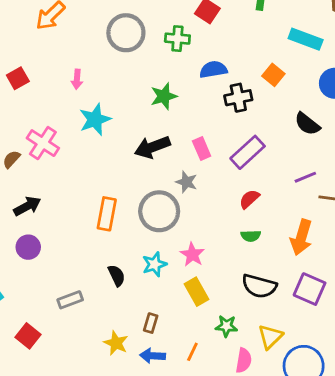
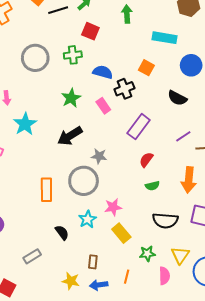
blue semicircle: (213, 69) -> (103, 72), turned 36
pink rectangle: (202, 148) -> (103, 106), moved
pink star: (192, 255) -> (113, 207), turned -30

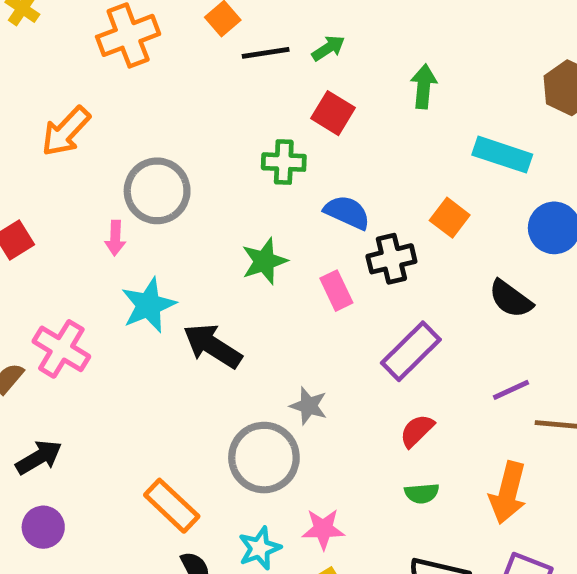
gray circle: (35, 58) -> (157, 191), moved
black arrow: (70, 136) -> (212, 346), moved, turned 55
orange rectangle: (46, 190) -> (172, 506), moved, turned -55

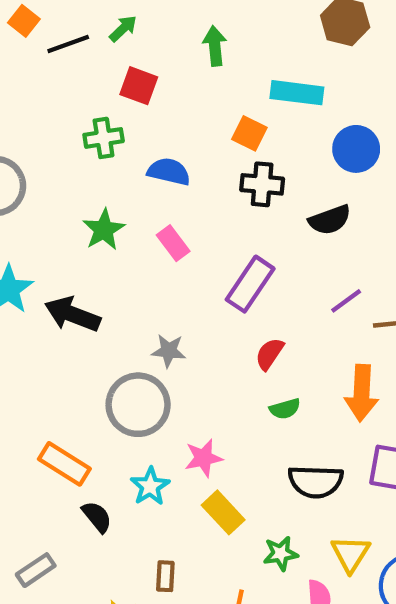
orange square: (450, 218) -> (249, 133), moved
black cross: (391, 259) -> (262, 184), moved, turned 30
black semicircle: (511, 299) -> (330, 220), turned -45

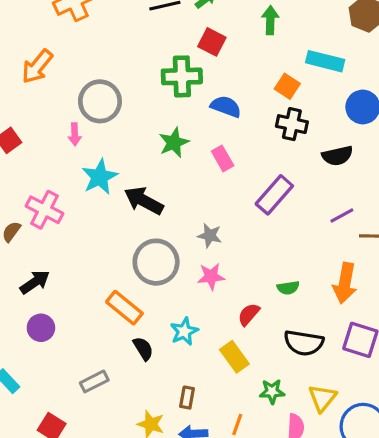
green cross: (104, 138) -> (182, 76), size x1.4
red semicircle: (270, 354) -> (249, 314), moved
gray circle: (138, 405) -> (156, 262), moved
pink star: (203, 458) -> (211, 276), moved

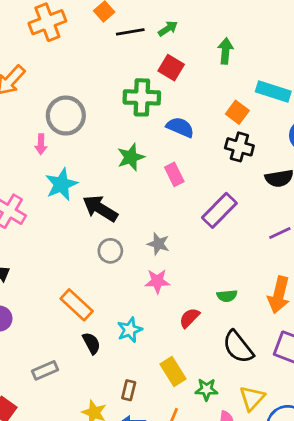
gray circle: (156, 262) -> (110, 251), moved, size x0.6
black semicircle: (304, 343) -> (238, 347), turned 39
yellow rectangle: (234, 357) -> (173, 372), moved

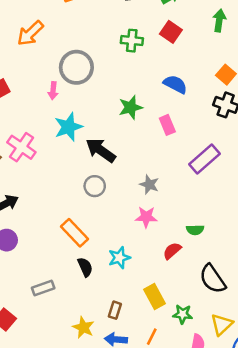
green cross: (142, 97) -> (132, 41), moved, size x0.7
gray circle: (110, 251) -> (95, 186), moved
green semicircle: (227, 296) -> (195, 230), moved

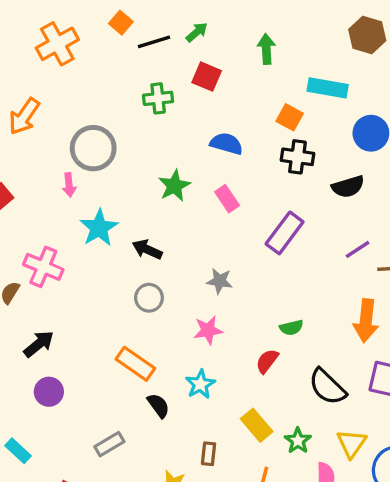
black arrow: (101, 150) -> (147, 249), size x0.7
pink star: (146, 217) -> (208, 330), moved
green star: (183, 314) -> (298, 441), turned -30

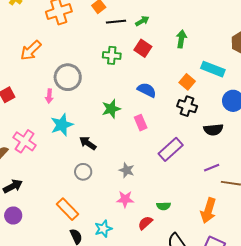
pink star: (208, 330) -> (125, 199), moved

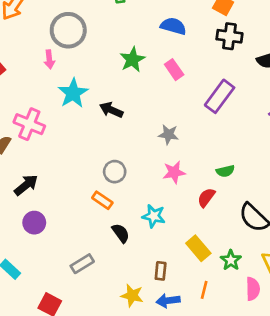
gray circle: (83, 172) -> (115, 172), moved
orange rectangle: (67, 209) -> (102, 200), size x0.7
cyan star: (103, 229) -> (154, 216), turned -30

